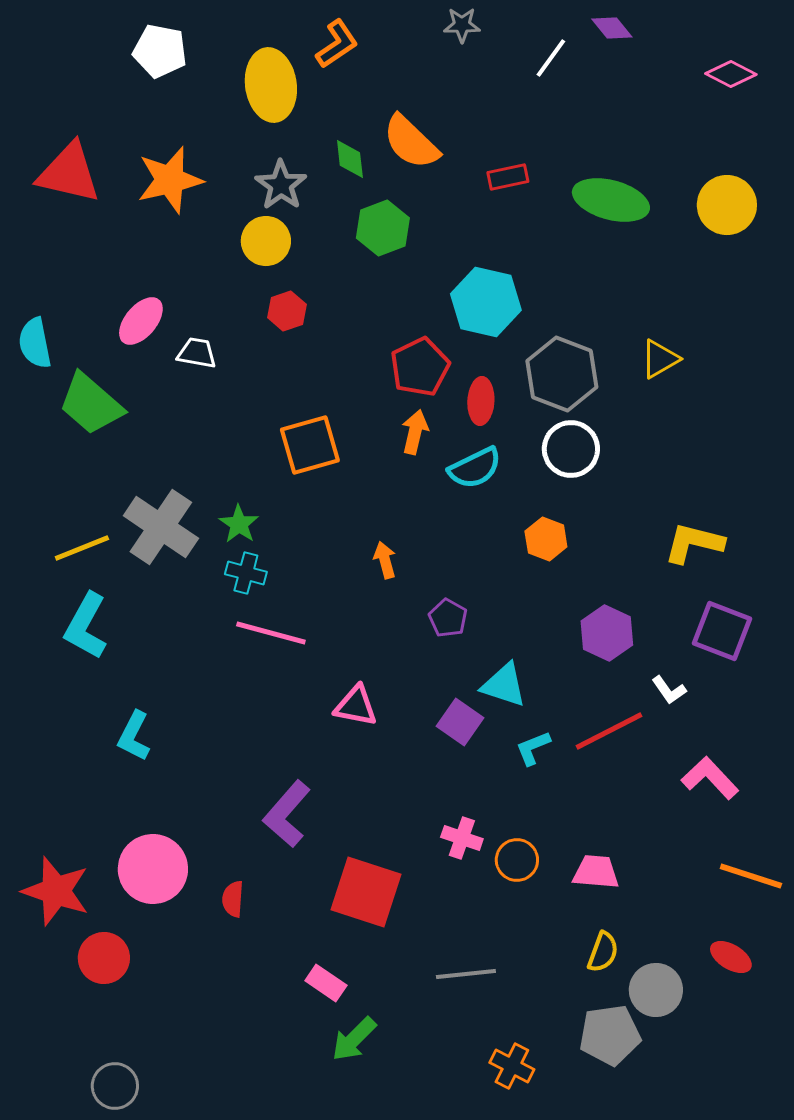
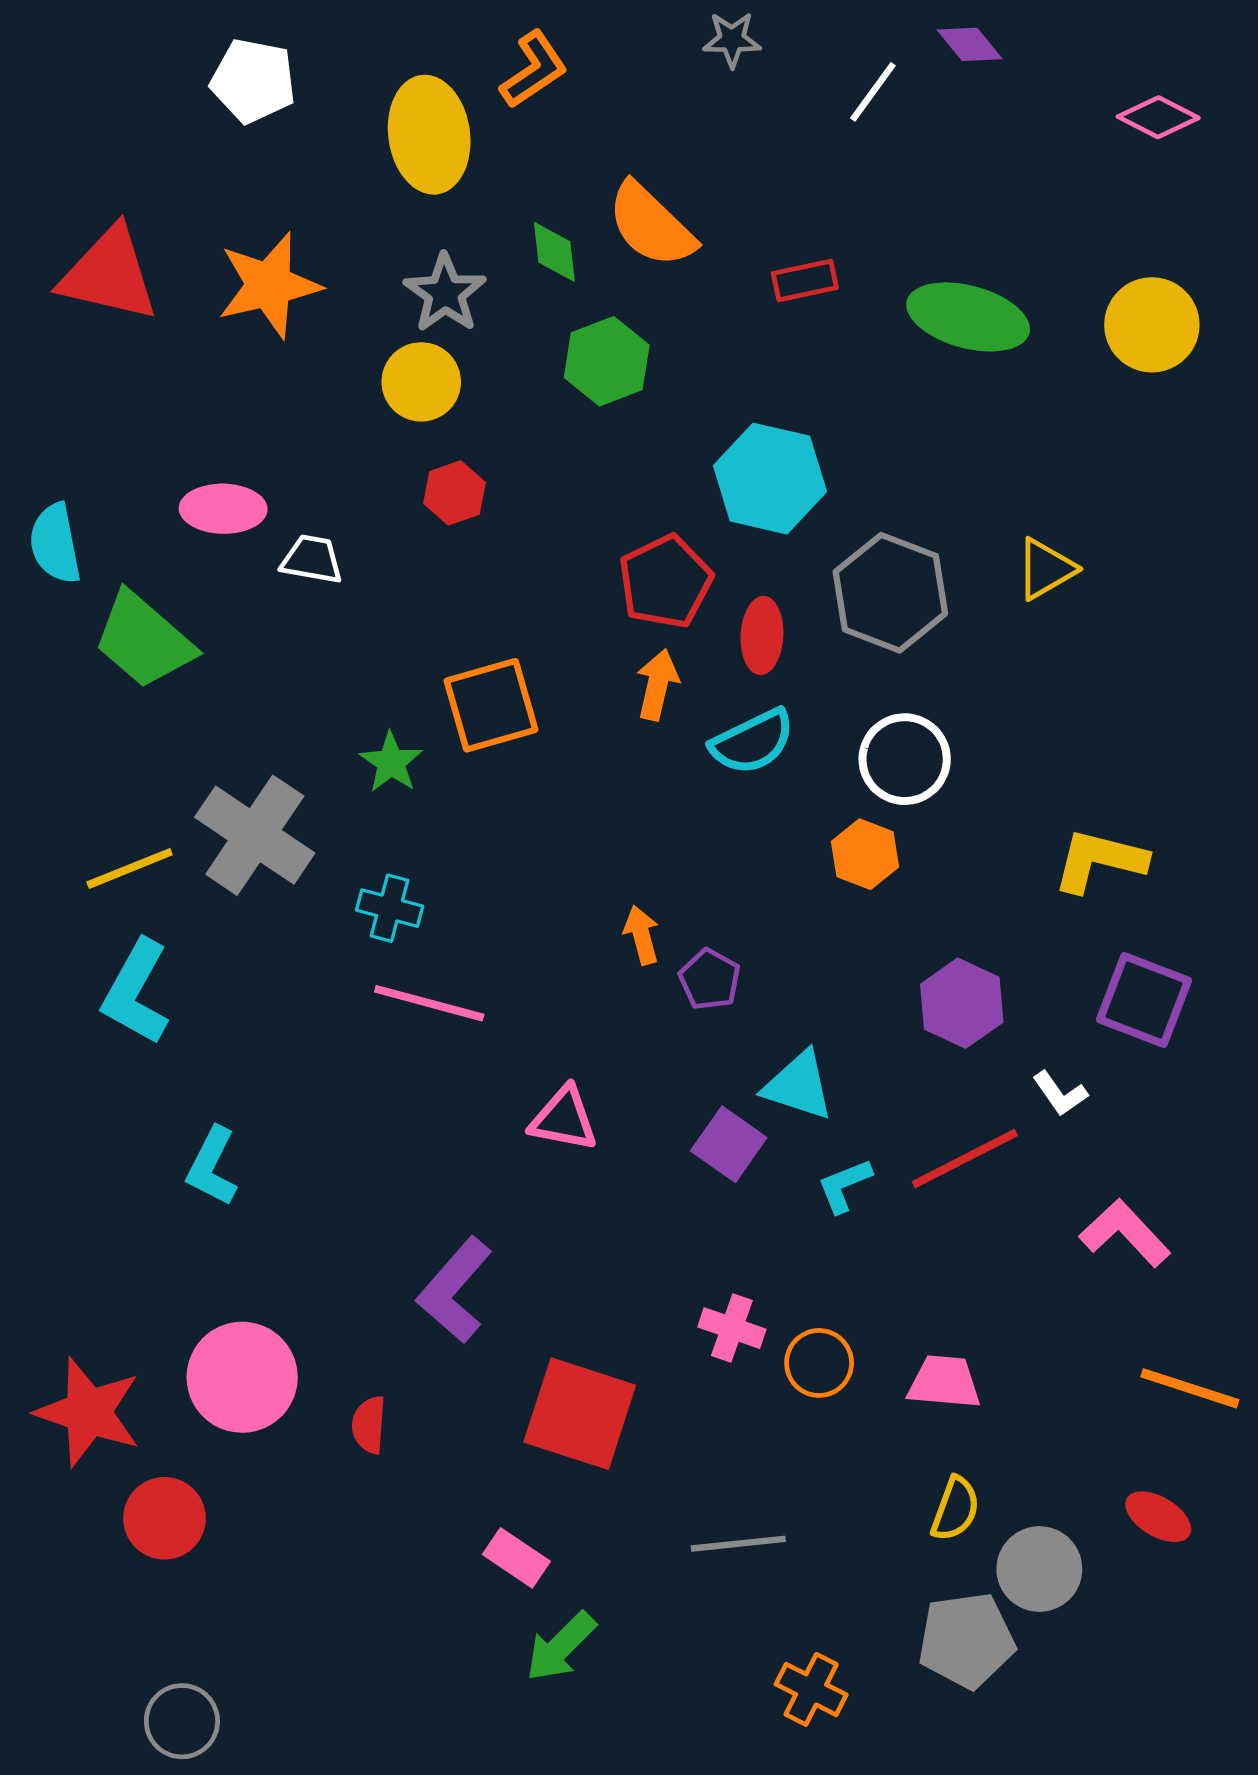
pink ellipse: (141, 321) -> (223, 509), turned 51
white circle: (571, 449) -> (905, 759), moved
green star: (239, 524) -> (391, 762), moved
orange arrow: (385, 560) -> (642, 935), moved

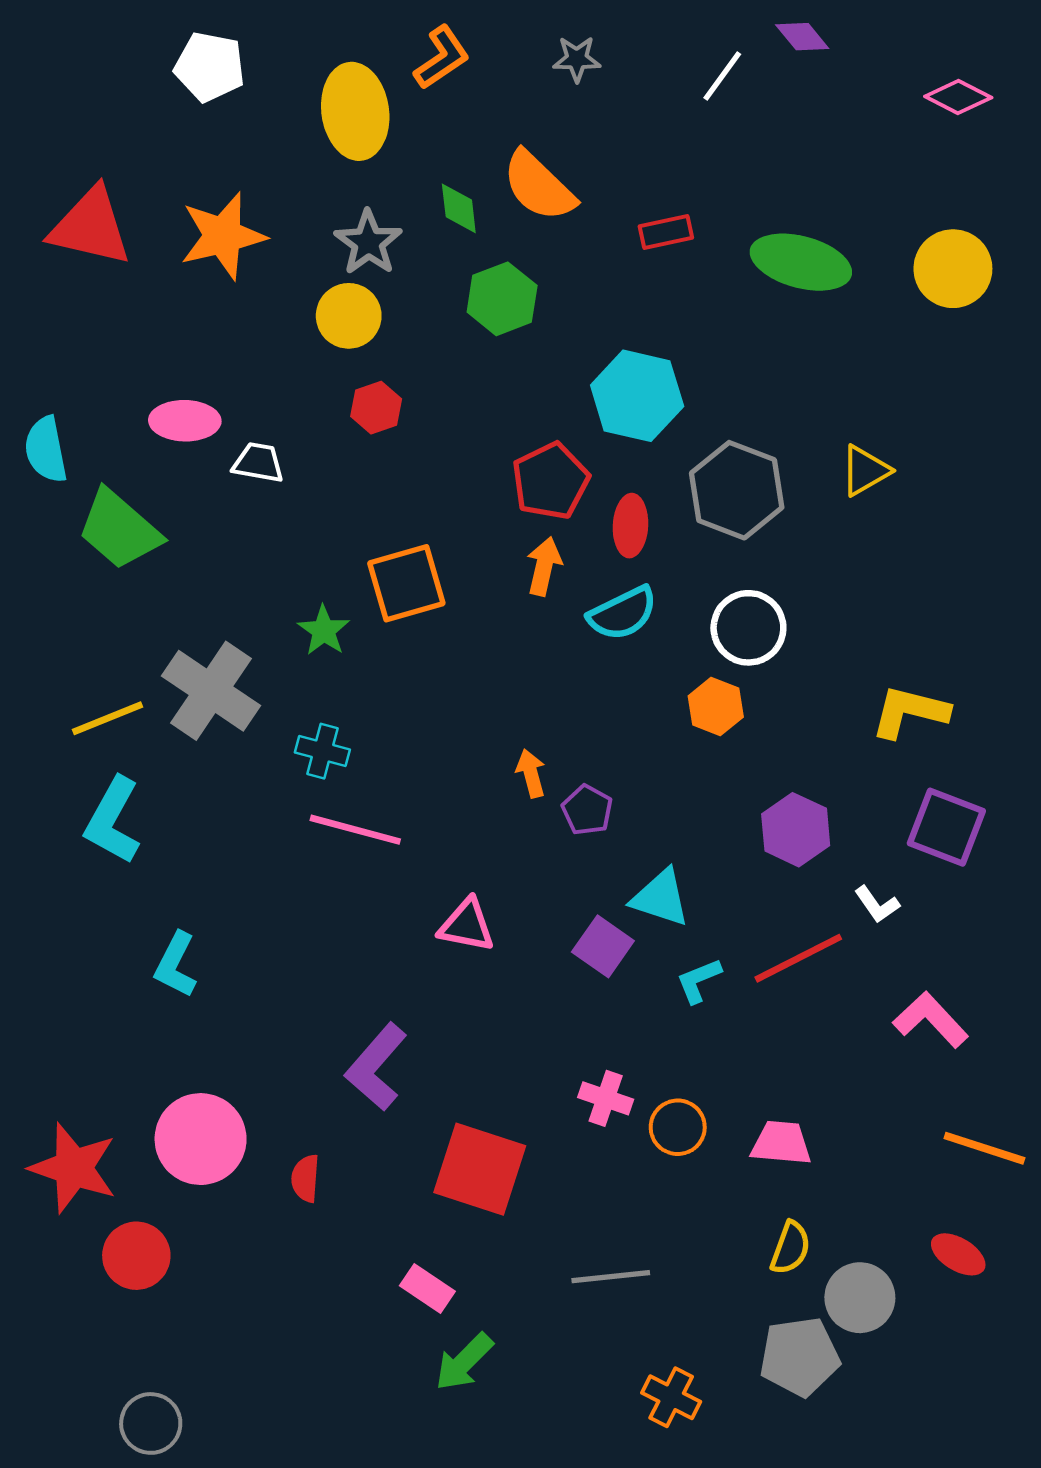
gray star: (732, 40) -> (577, 59), moved

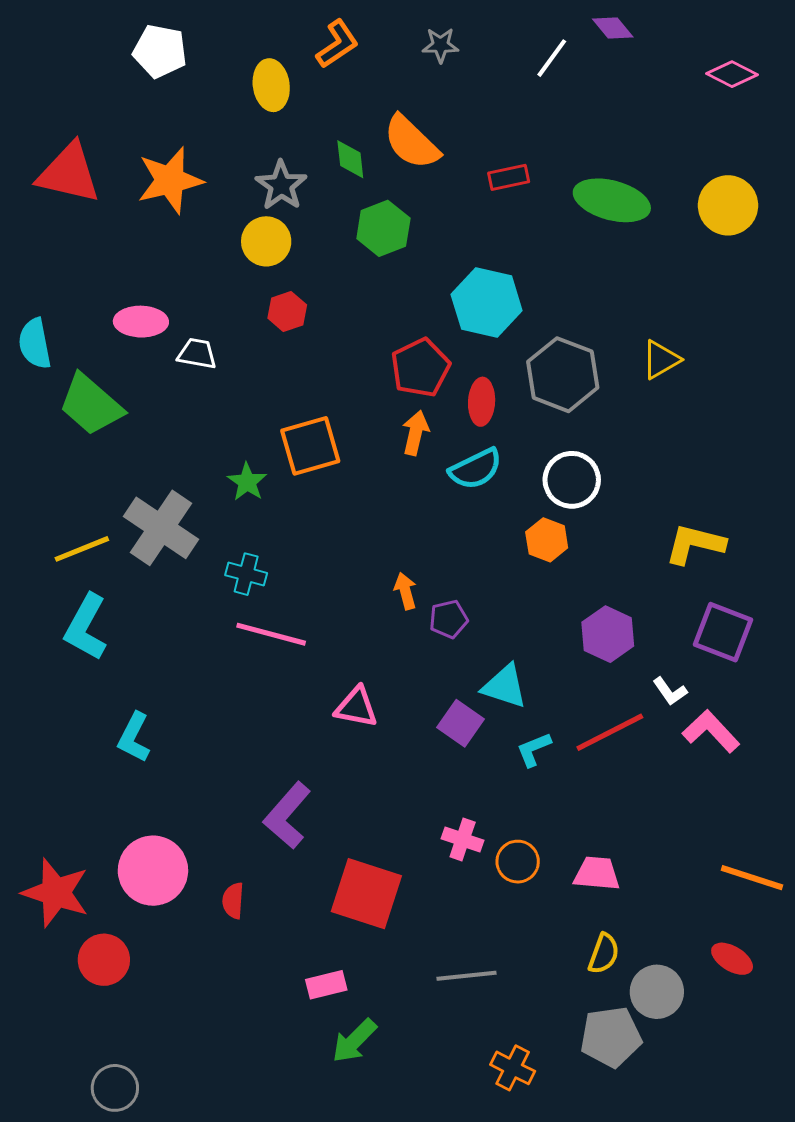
yellow ellipse: (355, 111) -> (271, 85), size x0.7
purple pentagon: (587, 810) -> (449, 619), turned 30
pink L-shape: (931, 1020) -> (711, 731), moved
pink rectangle: (427, 1288) -> (326, 985), turned -48

